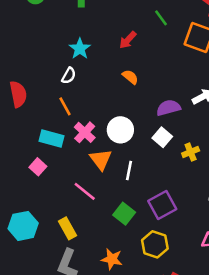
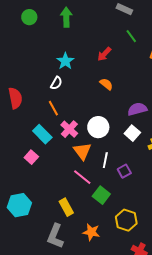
cyan rectangle: (51, 138) -> (42, 134), turned 30
pink line: (85, 191) -> (82, 177), moved
purple square: (162, 205) -> (124, 171), moved, size x0.6
yellow rectangle: (67, 228) -> (66, 207), moved

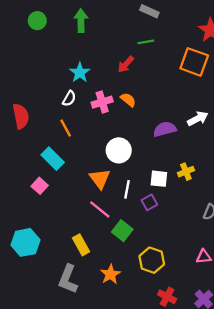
green line: (131, 36) -> (146, 42), moved, turned -64
pink cross: (69, 129) -> (102, 102), moved, turned 30
white square: (132, 133) -> (159, 179), moved, turned -35
orange star: (91, 232) -> (110, 274), turned 30

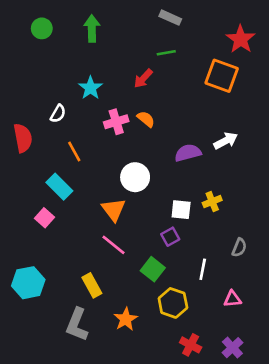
white semicircle: (69, 99) -> (58, 114), moved
white line: (127, 189) -> (203, 269), moved
green square: (122, 231) -> (153, 269), moved

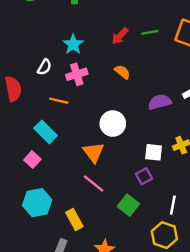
green line: (166, 53) -> (150, 32), moved
pink cross: (116, 122) -> (77, 74), moved
orange line: (74, 151) -> (59, 101), turned -48
cyan hexagon: (28, 283) -> (37, 203), moved
yellow hexagon: (173, 303) -> (164, 235), moved

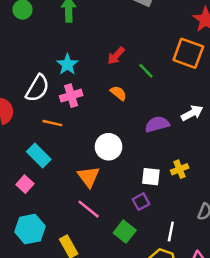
green line: (150, 32) -> (146, 71), moved, turned 56
white semicircle: (44, 67) -> (37, 88), size x1.6

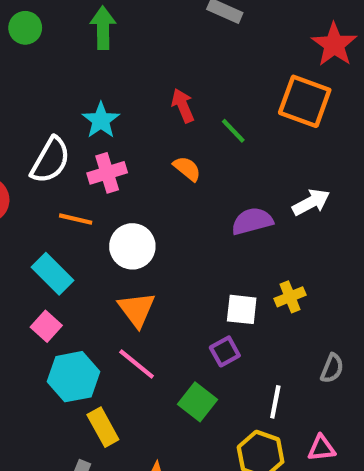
red arrow: (116, 56) -> (183, 106), turned 114
white circle: (109, 147) -> (132, 246), moved
pink square: (25, 184) -> (46, 326), moved
cyan hexagon: (30, 229) -> (74, 377), moved

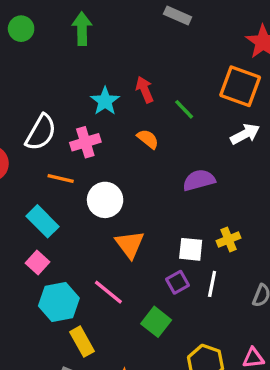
cyan star: (101, 120) -> (105, 101), moved
white arrow: (311, 202) -> (245, 134), moved
orange triangle: (137, 309) -> (130, 244), moved
white line: (275, 402) -> (212, 284), moved

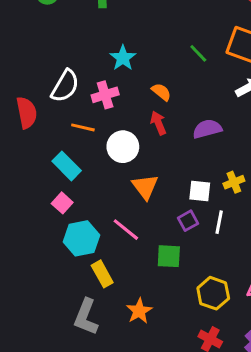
red arrow: (145, 90) -> (158, 123), moved
green line: (184, 109) -> (198, 53), moved
green square: (156, 322) -> (169, 256), turned -35

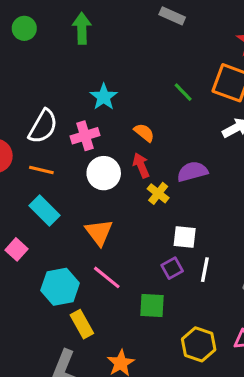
orange line: (83, 127) -> (41, 170), moved
white circle: (123, 147) -> (104, 173), moved
yellow cross: (234, 182) -> (158, 193), moved, turned -30
orange triangle: (145, 187) -> (99, 232), moved
pink square: (62, 203) -> (16, 249), moved

